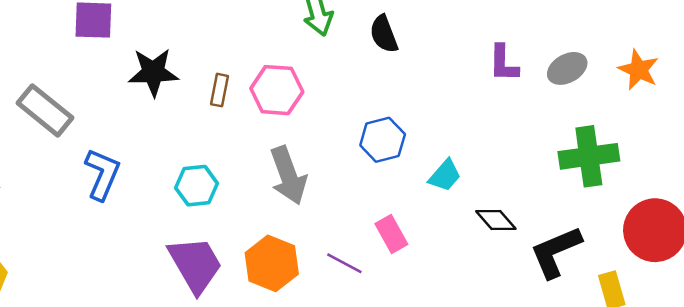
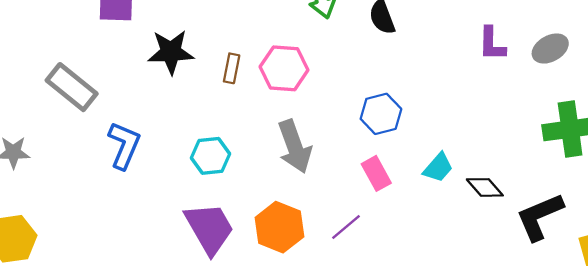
cyan trapezoid: (445, 175) -> (438, 168), moved
pink rectangle: (391, 234) -> (376, 173), moved
purple line: (344, 263) -> (346, 227), turned -68

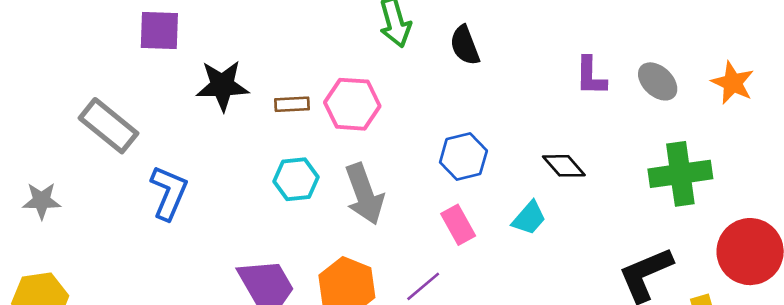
gray ellipse: (550, 49) -> (658, 81), turned 72
brown rectangle: (232, 68) -> (292, 104), turned 76
cyan hexagon: (211, 156) -> (296, 179), moved
black diamond: (485, 187) -> (564, 166), moved

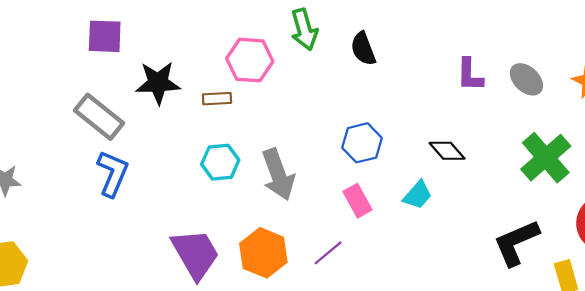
pink hexagon: (352, 104) -> (250, 60), moved
gray rectangle: (108, 126) -> (99, 117), moved
green cross: (680, 174) -> (546, 158), turned -33

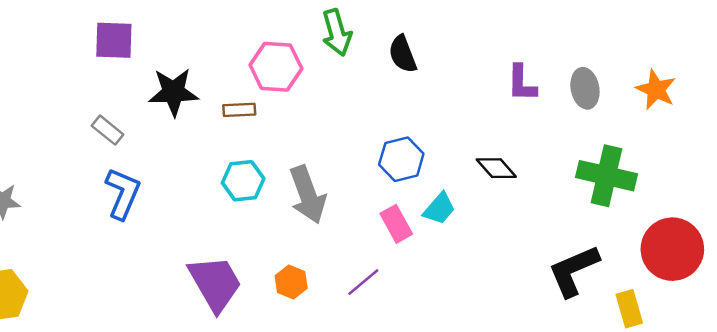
gray ellipse: (526, 79) -> (585, 88), turned 36
gray rectangle: (99, 117) -> (108, 130), size x0.6
green cross: (546, 158) -> (606, 176), turned -36
cyan trapezoid: (418, 195) -> (439, 209), moved
orange hexagon: (263, 253) -> (291, 282), size x0.6

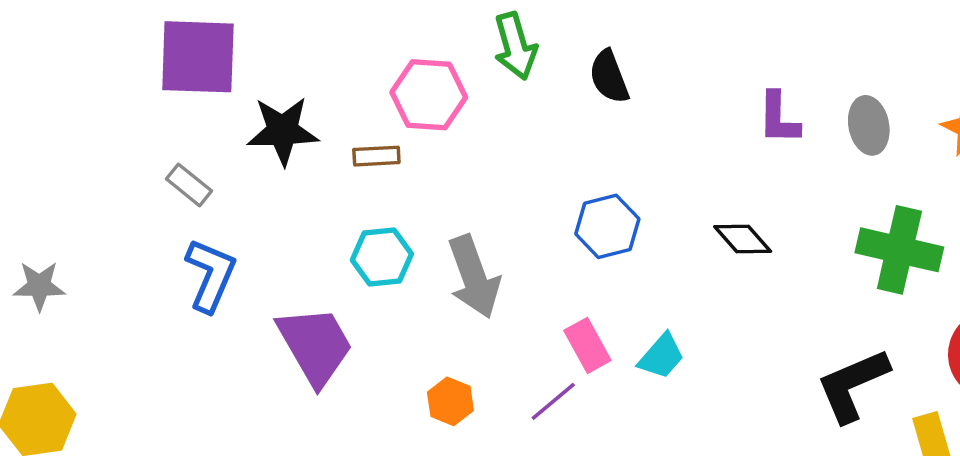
purple square: (114, 40) -> (198, 57), size x1.4
cyan trapezoid: (439, 209) -> (661, 356), moved
pink rectangle: (396, 224) -> (587, 345), moved
purple trapezoid: (215, 283) -> (315, 345), moved

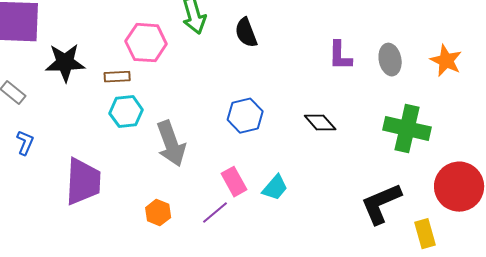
cyan hexagon: (382, 257) -> (126, 112), moved
blue L-shape: (211, 275) -> (25, 143), size x0.6
purple trapezoid: (315, 345) -> (83, 182), turned 33

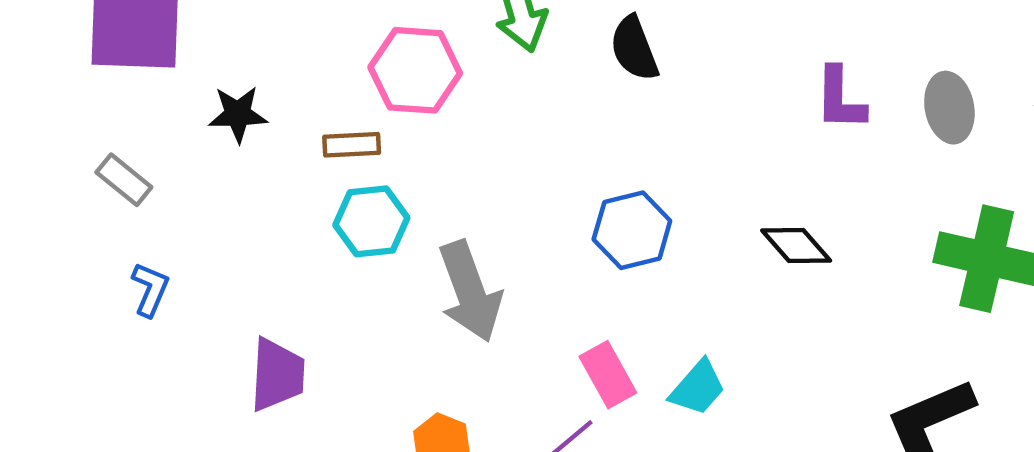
black star: (65, 63) -> (238, 114), size x0.7
purple trapezoid: (83, 182) -> (277, 375), size x0.7

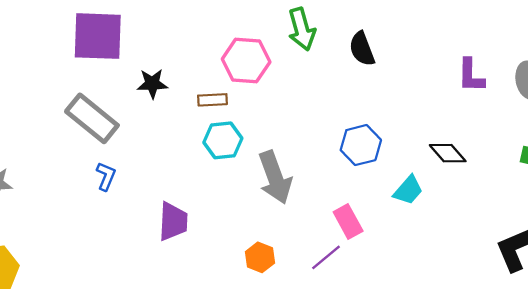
gray rectangle: (124, 180) -> (92, 118), size x1.8
cyan trapezoid: (698, 388) -> (408, 190), moved

